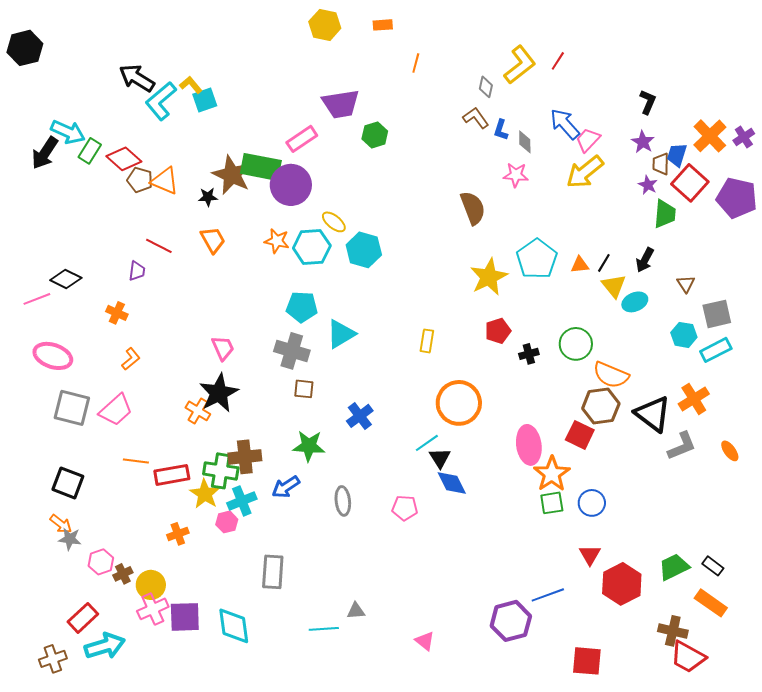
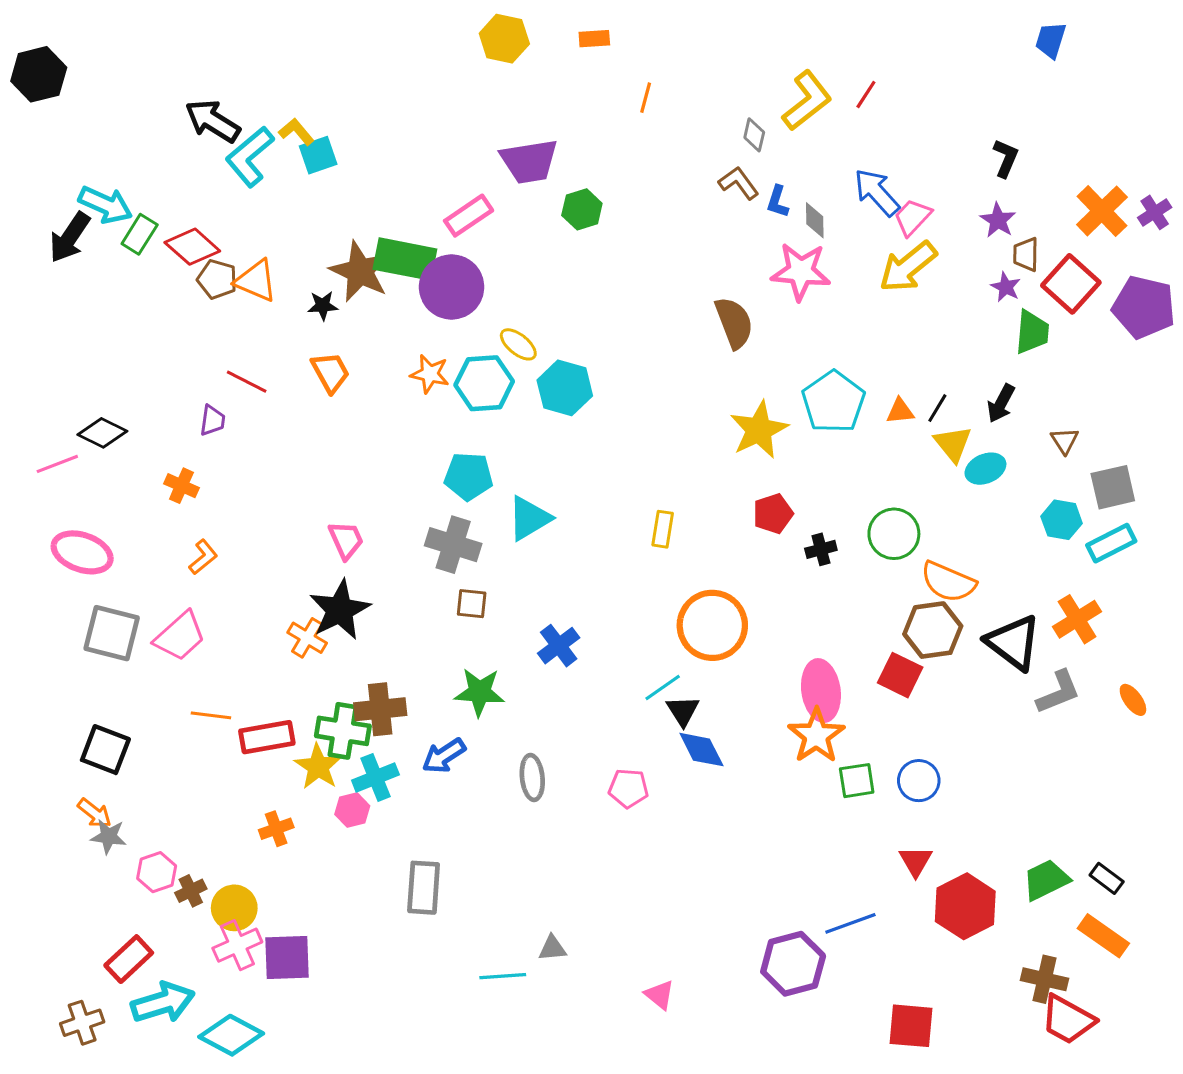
blue trapezoid: (677, 155) -> (1051, 40), moved
pink star: (516, 175) -> (801, 271), size x1.5
orange star: (552, 474) -> (816, 736), moved
cyan diamond: (234, 626) -> (231, 1035), moved, turned -54

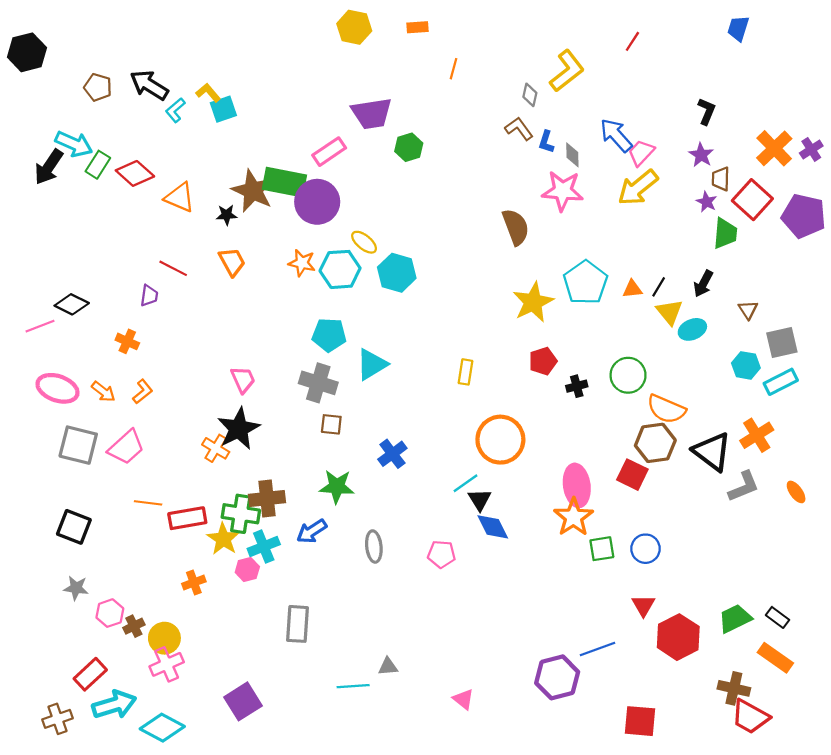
red line: (866, 95) -> (632, 41), moved
cyan L-shape: (250, 157) -> (175, 110), size x0.6
brown pentagon: (217, 279) -> (98, 87), moved
orange arrow: (95, 813) -> (103, 392), moved
purple square: (287, 958) -> (243, 701), moved, turned -30

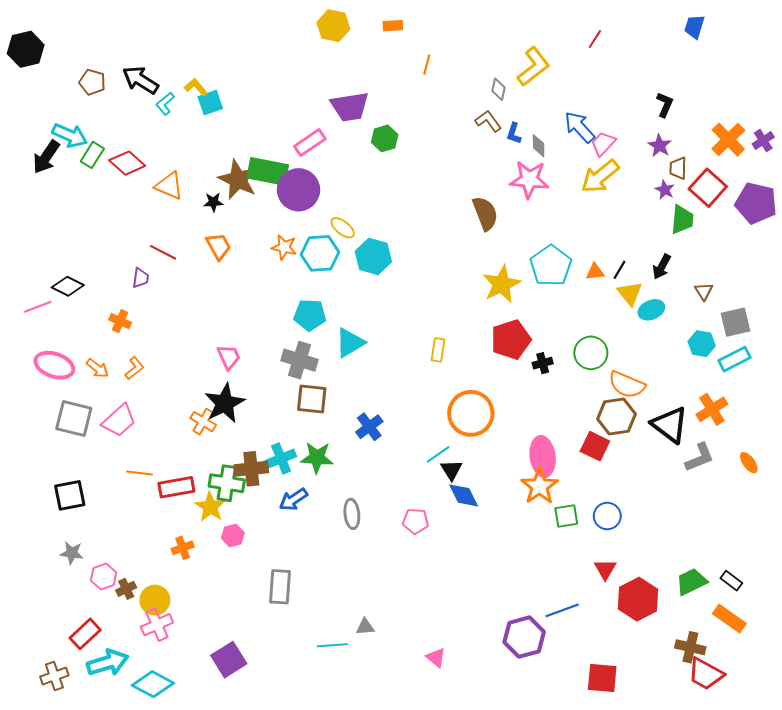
red pentagon: (543, 361) -> (511, 340), size x1.5
brown square: (331, 424) -> (312, 399), size x1.5
black square: (74, 527) -> (70, 495), turned -32
cyan cross: (264, 547) -> (281, 459), moved

